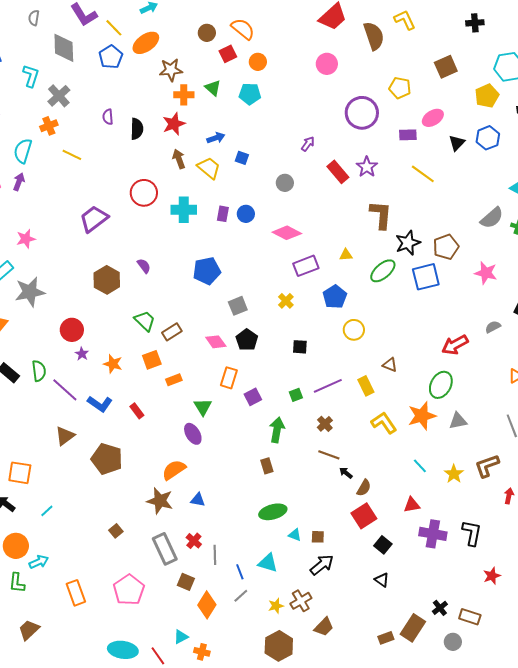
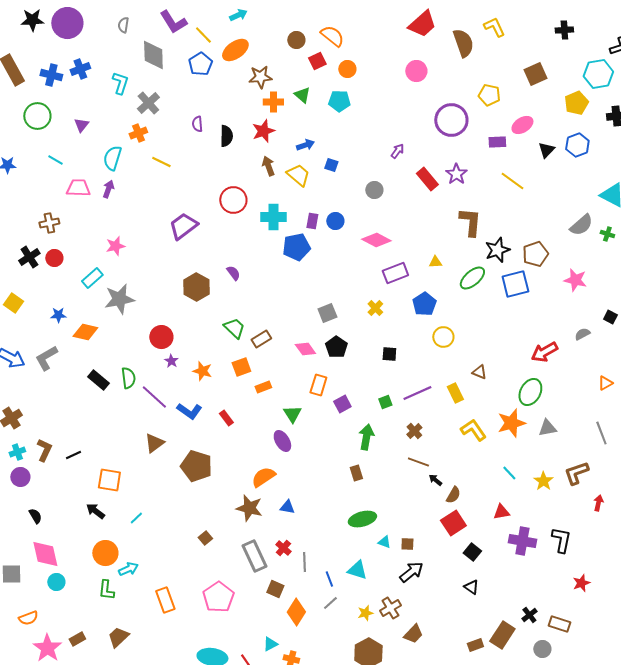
blue pentagon: (207, 271) -> (296, 247), moved

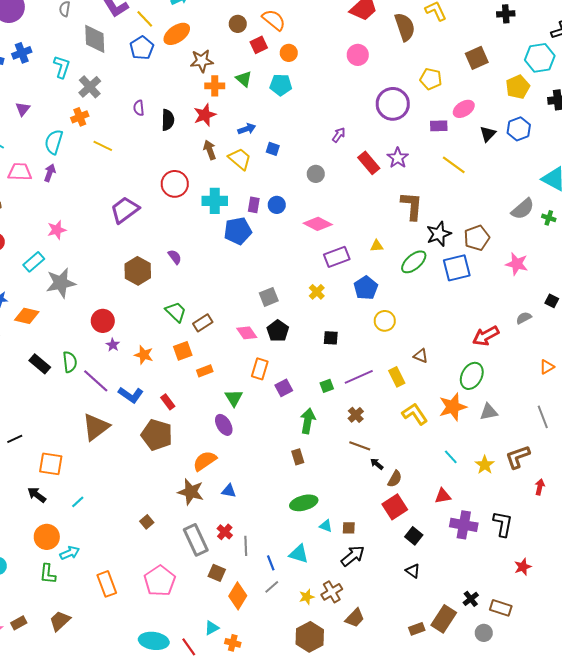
brown triangle: (154, 443) -> (96, 427), size x1.4
brown pentagon: (196, 466) -> (157, 435), moved

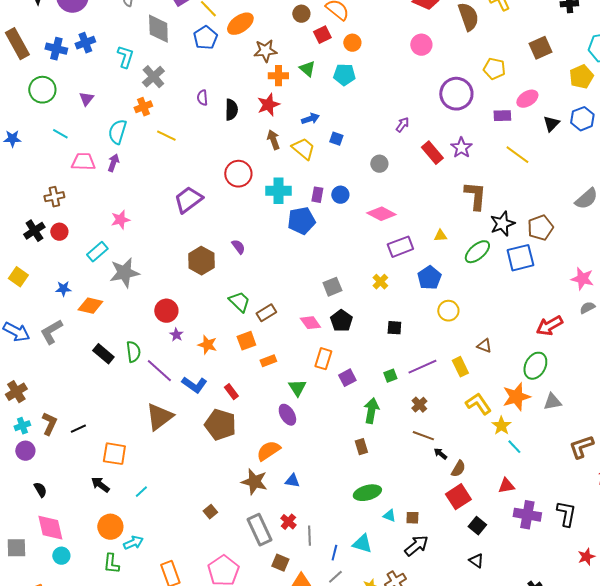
pink star: (517, 264) -> (582, 279), moved
yellow star: (485, 465) -> (501, 426), moved
blue line: (271, 563) -> (334, 553), turned 35

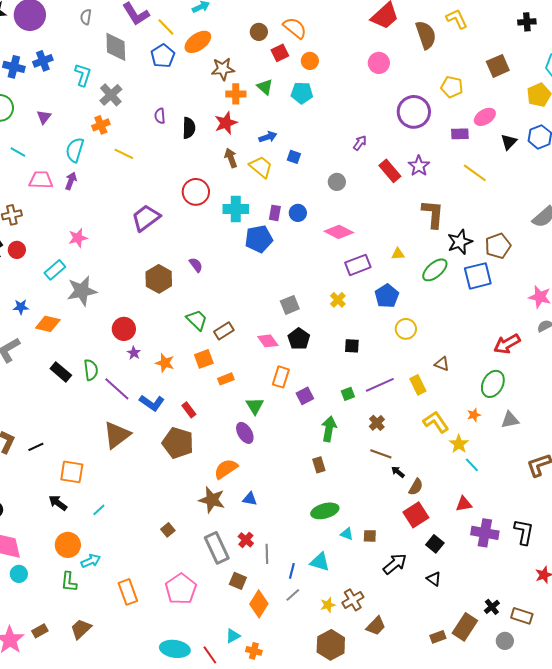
orange star: (516, 397) -> (474, 415), size x0.5
black arrow: (416, 546) -> (395, 564), moved

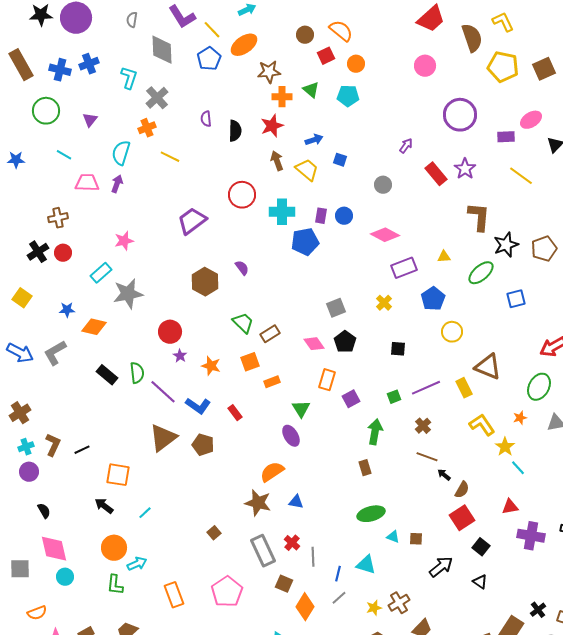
yellow pentagon: (452, 87) -> (503, 67), moved, size x1.4
blue square: (478, 276) -> (516, 299), moved, size x0.7
brown triangle: (442, 364) -> (488, 367), size x1.8
brown pentagon: (178, 443) -> (203, 445), moved, size x0.7

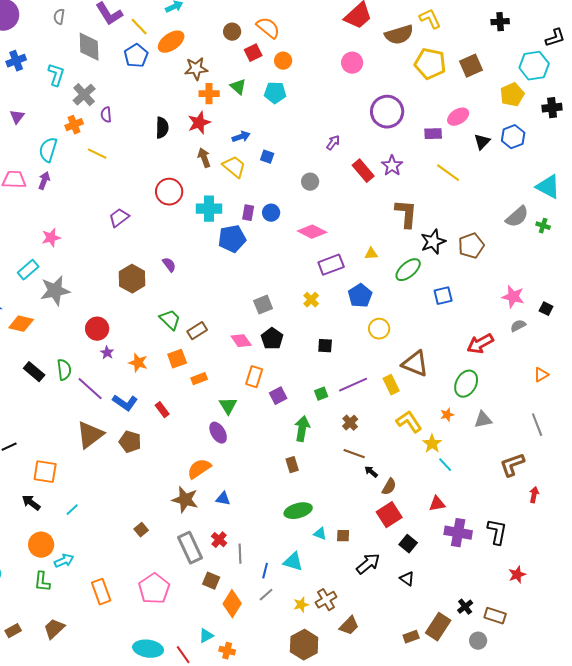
brown semicircle: (472, 38) -> (399, 35), turned 92
purple semicircle: (206, 119) -> (106, 115), moved
purple trapezoid: (192, 221) -> (119, 218), size x0.7

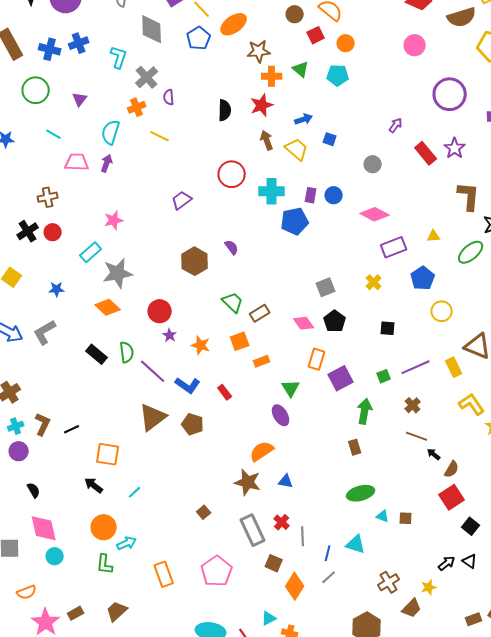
orange diamond: (21, 324) -> (108, 307), moved, turned 30
purple square: (278, 396) -> (341, 378), size x1.4
black arrow: (368, 564) -> (447, 563), moved, size x0.7
yellow star: (301, 605) -> (429, 587), moved

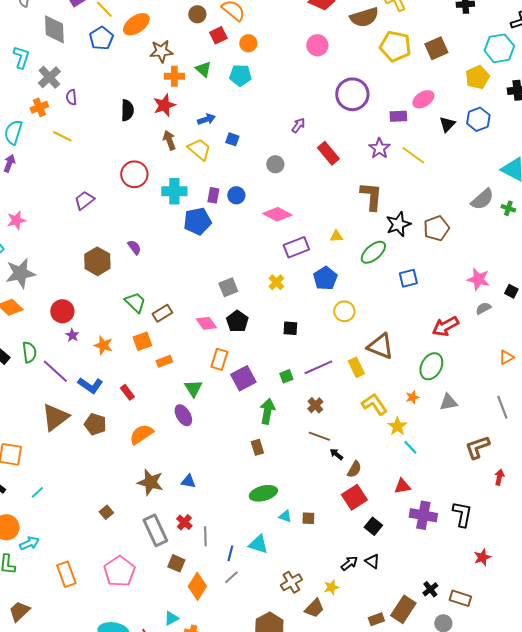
purple star: (455, 148) -> (379, 148), moved
orange semicircle: (262, 451) -> (141, 434), moved

